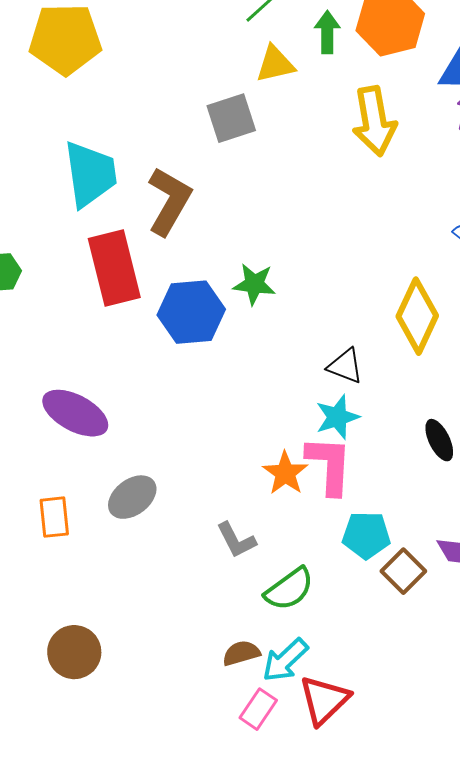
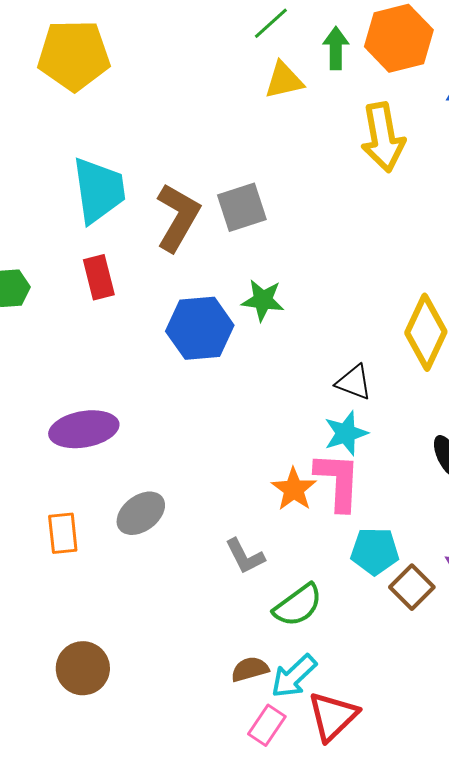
gray square: (231, 118) -> (242, 207), moved
red rectangle: (114, 268) -> (99, 277), moved, size x0.6
purple ellipse: (75, 413) -> (84, 429), turned -38

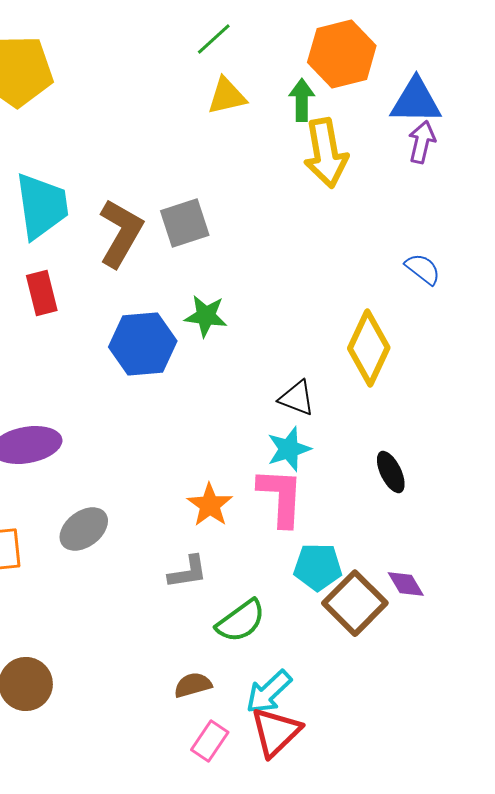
green arrow: (336, 48) -> (302, 100), moved
orange star: (294, 489) -> (210, 505), moved
gray L-shape: (245, 556) -> (188, 572), turned -72
brown square: (412, 587) -> (355, 603), size x1.4
cyan arrow: (294, 676) -> (269, 692), moved

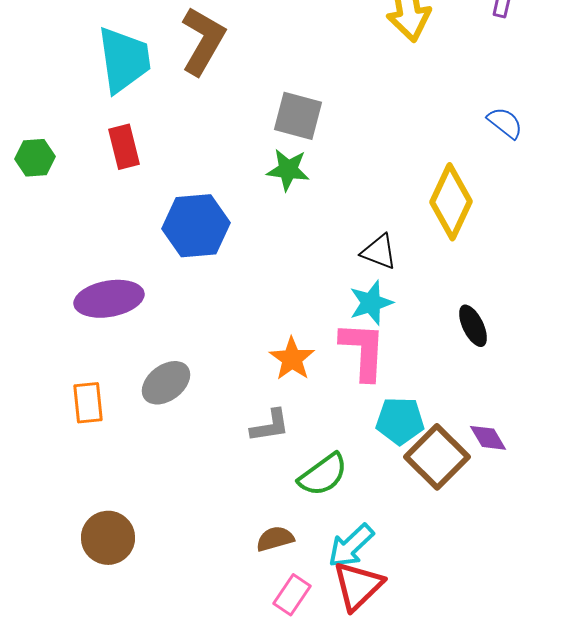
gray square: (185, 223) -> (298, 116), moved, turned 33
brown L-shape: (121, 233) -> (203, 41), moved
blue hexagon: (143, 344) -> (196, 226), moved

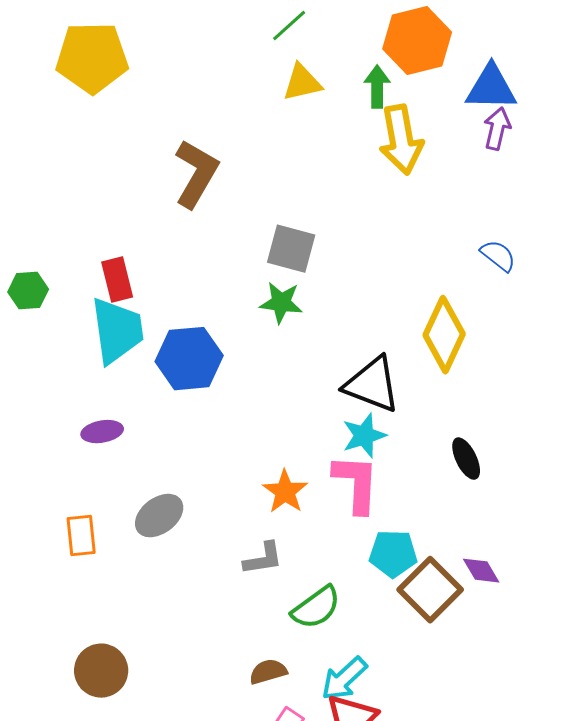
cyan trapezoid: (124, 60) -> (117, 331), moved
black triangle: (379, 252) -> (372, 385), size x1.6
purple ellipse: (109, 299) -> (102, 432), size x0.6

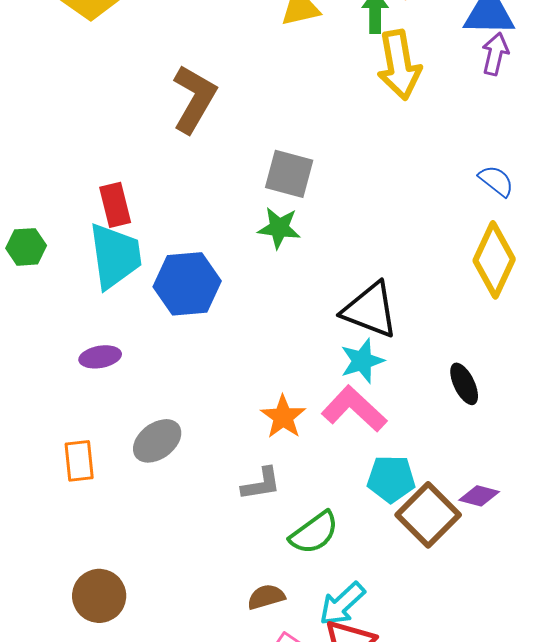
green hexagon: (28, 291) -> (26, 247), moved
yellow diamond: (444, 335) -> (494, 260), moved
pink L-shape: (356, 484) -> (354, 409), turned -50
purple diamond: (481, 571) -> (479, 496), turned -45

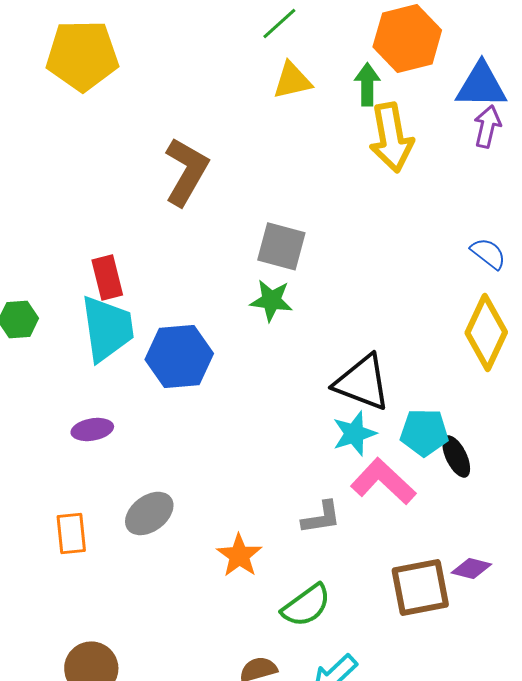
pink L-shape: (354, 409) -> (383, 481), moved
orange star: (283, 417) -> (239, 555), moved
cyan pentagon: (391, 479) -> (424, 432), moved
gray L-shape: (261, 484) -> (321, 517), moved
brown square: (428, 515) -> (420, 587), turned 34

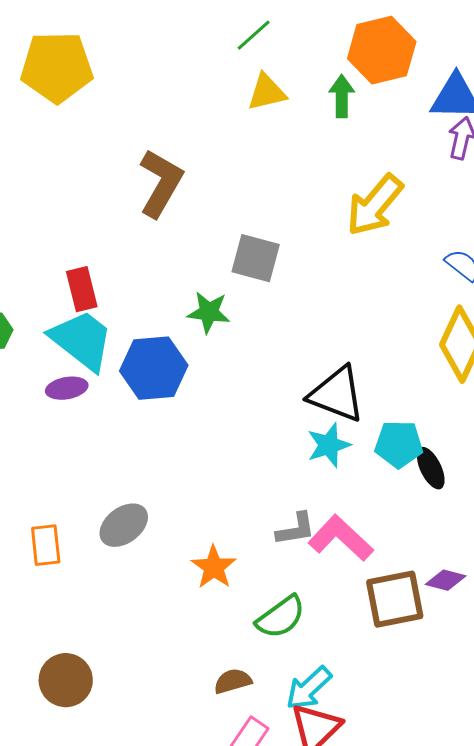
yellow arrow: (391, 137) -> (375, 205), moved, turned 50
green star: (271, 300) -> (209, 312), moved
cyan trapezoid: (107, 328) -> (82, 340), turned -44
purple ellipse: (92, 429) -> (67, 388), moved
pink L-shape: (383, 481) -> (341, 538), moved

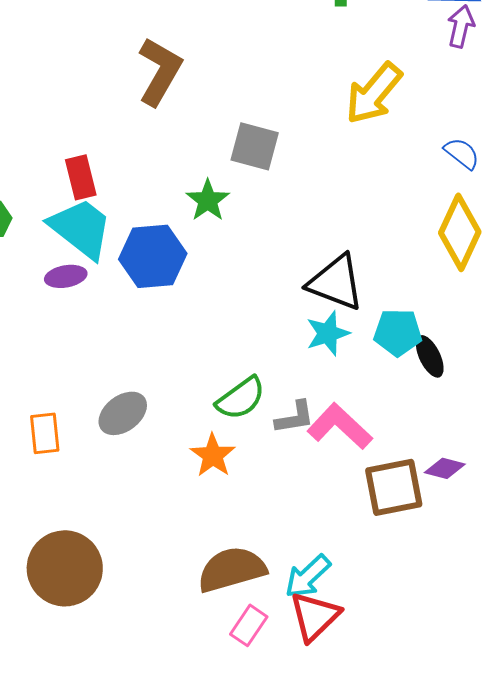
green star: (209, 312) -> (208, 200), turned 30
green semicircle: (281, 617) -> (241, 398), moved
brown circle: (66, 680) -> (65, 568), size x1.4
brown semicircle: (233, 681) -> (232, 569), size x1.8

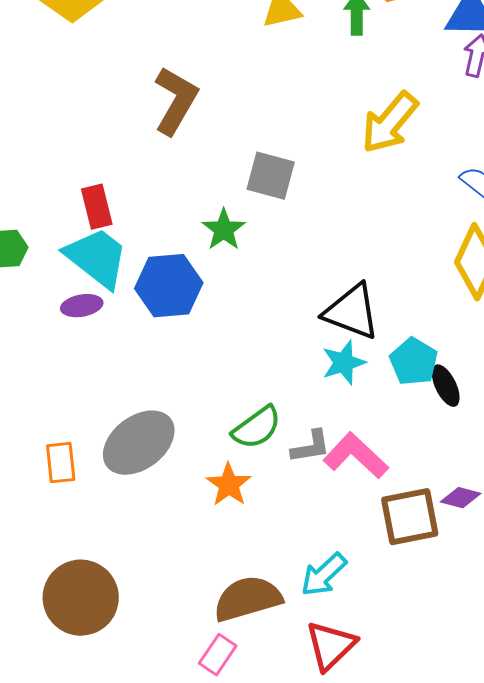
cyan pentagon: (398, 332) -> (414, 362), turned 30
gray ellipse: (123, 413) -> (139, 443), size x1.5
cyan arrow: (308, 576) -> (324, 575), moved
pink rectangle: (249, 625) -> (218, 655), moved

